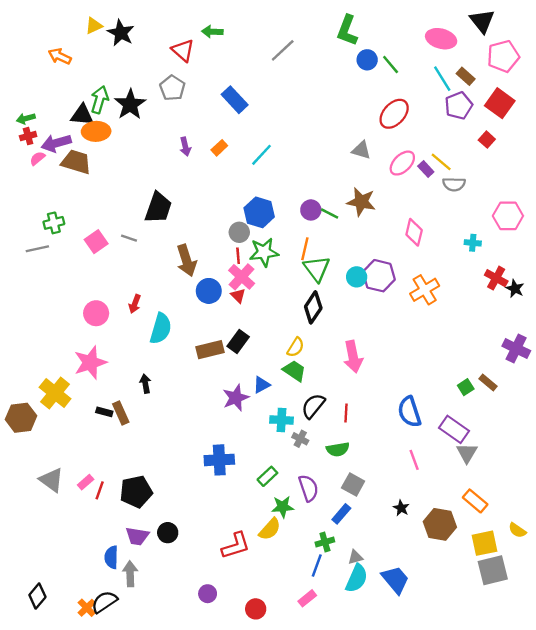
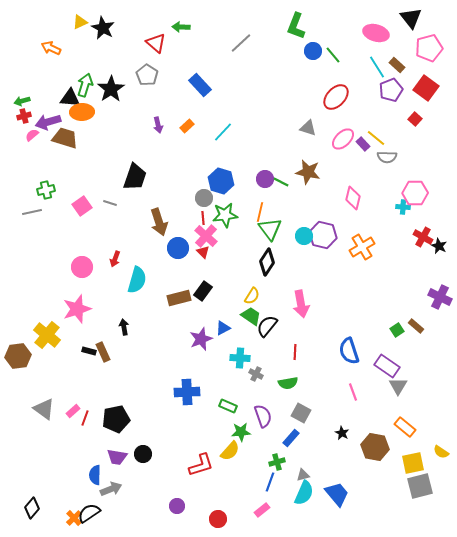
pink hexagon: (508, 216) -> (415, 193), moved
black semicircle: (313, 406) -> (267, 326), moved
green rectangle: (267, 476) -> (228, 406), turned 66
gray arrow: (130, 574) -> (111, 489), turned 70

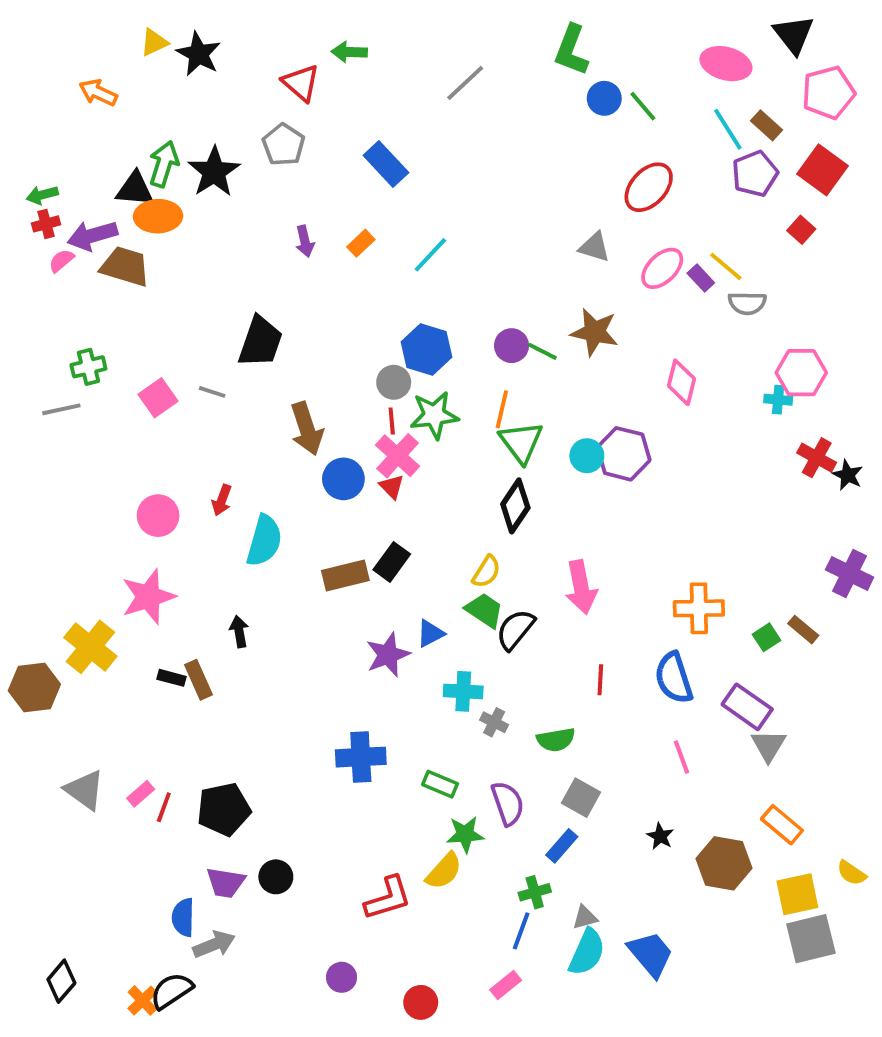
orange cross: (362, 247) -> (699, 608), moved, turned 30
red line: (295, 352) -> (600, 680), moved

